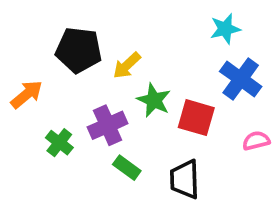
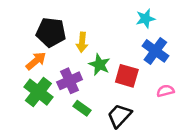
yellow arrow: (127, 65) -> (82, 42), turned -42
orange arrow: (27, 94) -> (36, 61), moved
green cross: (59, 143) -> (38, 92), size x1.6
black trapezoid: (185, 179) -> (119, 116), turned 45

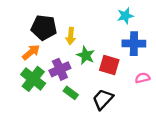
blue cross: (155, 51) -> (134, 44), turned -35

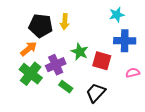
yellow arrow: (71, 36) -> (65, 22), moved

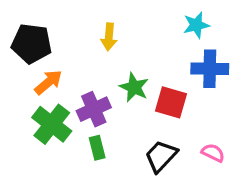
black pentagon: (41, 26) -> (32, 44), moved
pink semicircle: (133, 73) -> (213, 153), moved, turned 40
green rectangle: (66, 87) -> (97, 148), moved, turned 40

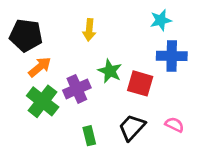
green rectangle: (97, 148) -> (89, 136), moved

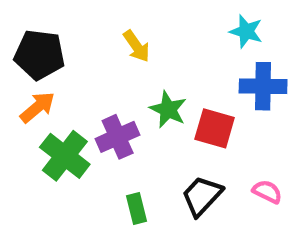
cyan star: (161, 20) -> (246, 31), turned 30
yellow arrow: (89, 30) -> (137, 46), turned -40
orange arrow: (40, 67) -> (37, 107), moved

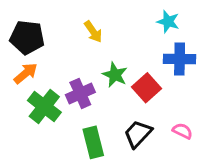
red square: (215, 128) -> (146, 88), turned 32
green rectangle: (137, 209) -> (93, 142), size x1.5

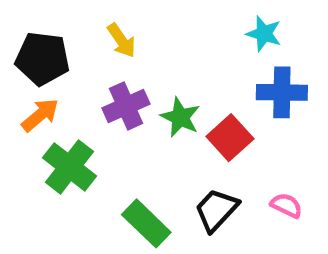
yellow arrow: (93, 32) -> (121, 40), moved
purple cross: (80, 94) -> (126, 106), moved
green rectangle: (93, 142) -> (146, 223), turned -32

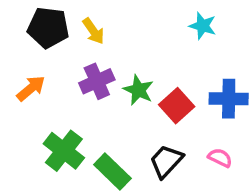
black pentagon: (42, 59) -> (48, 28), moved
blue cross: (282, 92) -> (229, 99), moved
green cross: (69, 167) -> (64, 151), moved

